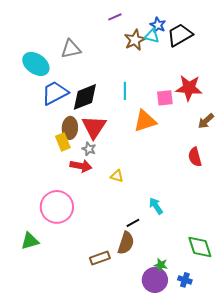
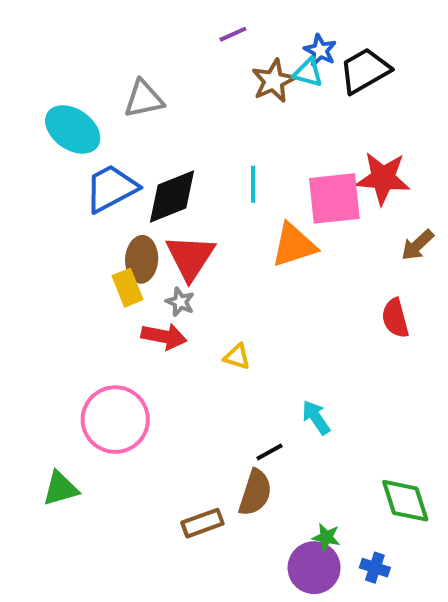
pink square: (165, 98) -> (334, 198), size x1.6

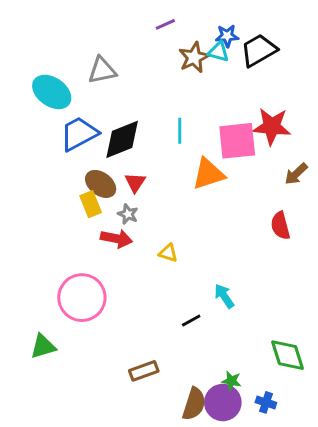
blue star: (320, 50) -> (227, 36), turned -30
red triangle: (190, 257) -> (135, 183), size x0.6
brown ellipse: (142, 259) -> (101, 184), turned -56
brown semicircle: (255, 493) -> (194, 404), moved

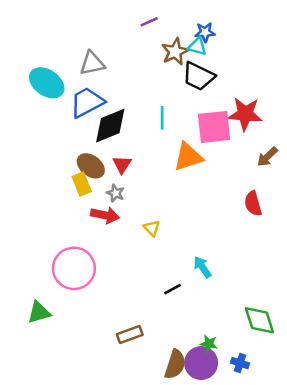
black trapezoid: (259, 50) -> (198, 76), moved, turned -124
blue trapezoid: (79, 134) -> (87, 102), moved
yellow triangle: (168, 253) -> (152, 228), turned 30

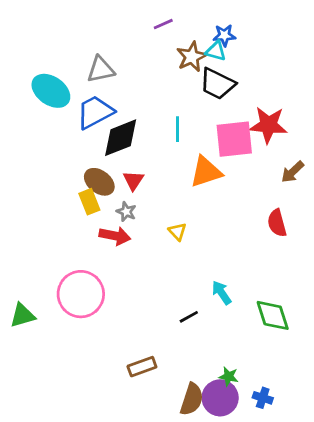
yellow triangle: (152, 228) -> (177, 232), moved
green triangle: (39, 312) -> (23, 315), moved
green diamond: (259, 320) -> (273, 315), moved

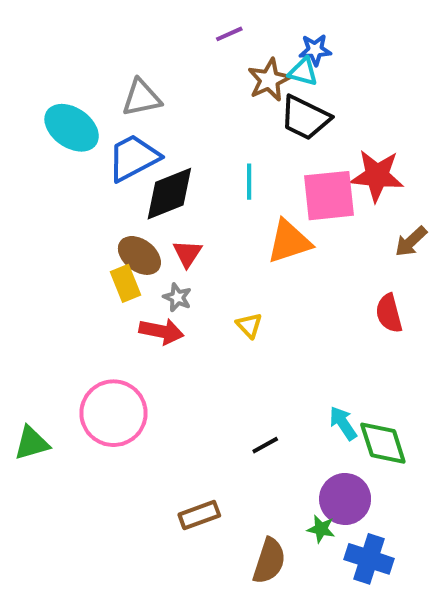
cyan arrow: (222, 293) -> (343, 423), moved
purple circle: (220, 398) -> (345, 499), moved
blue cross: (263, 398) -> (369, 559), size x1.6

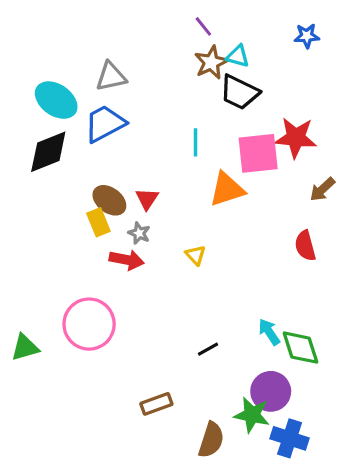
purple line: (229, 34) -> (203, 26), moved, turned 75
blue star: (315, 50) -> (307, 36), moved
black diamond: (169, 194) -> (48, 152), moved
green star: (321, 529) -> (252, 415), size x1.6

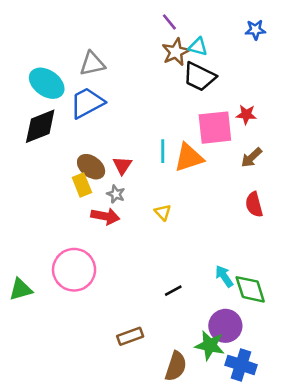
red star: (296, 138) -> (246, 115), size x0.6
cyan line: (196, 142) -> (163, 151), moved
brown arrow: (322, 189) -> (251, 158), moved

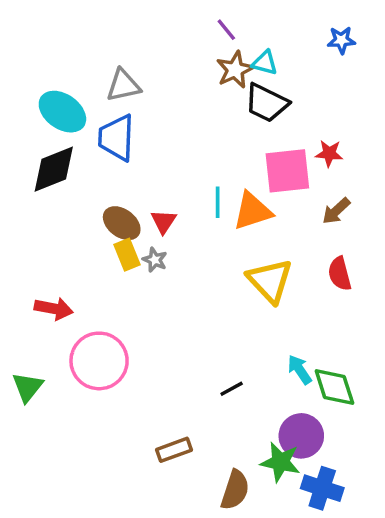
blue trapezoid: (87, 103) -> (116, 138), turned -60
yellow rectangle: (82, 185) -> (127, 255), moved
yellow triangle: (163, 212) -> (270, 281), moved, size x2.0
red arrow: (105, 216) -> (54, 309), moved
green triangle: (21, 289) -> (28, 387), turned -35

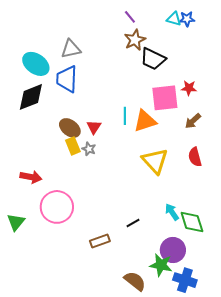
blue star: (341, 40) -> (187, 19), moved
cyan triangle: (265, 63) -> (174, 19), moved
brown rectangle: (174, 450) -> (100, 241), moved
brown semicircle: (235, 490) -> (135, 281), turned -70

